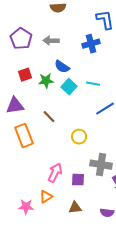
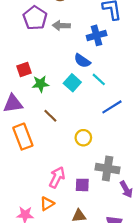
purple pentagon: (21, 39) -> (35, 18), moved
gray arrow: (51, 41) -> (61, 26), moved
blue semicircle: (62, 67) -> (82, 61), moved
green star: (46, 81) -> (40, 84), moved
cyan line: (93, 84) -> (99, 79), turned 32

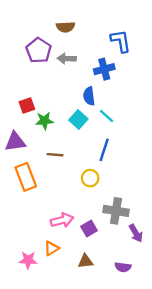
blue semicircle: (82, 61) -> (89, 96), turned 49
blue line: (112, 107) -> (104, 150), moved, turned -40
brown line: (50, 116) -> (55, 155), turned -40
pink arrow: (57, 177) -> (62, 220), turned 50
purple square: (82, 185) -> (89, 228), turned -32

